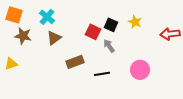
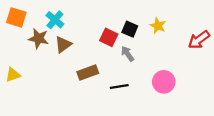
red arrow: (170, 34) -> (199, 40), turned -30
brown star: (23, 36) -> (39, 39), moved

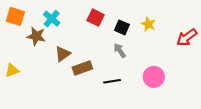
red square: (109, 37) -> (96, 18), moved
brown triangle: (63, 44) -> (63, 54), moved

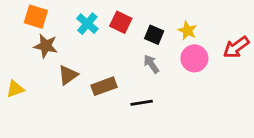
orange square: (15, 16) -> (36, 17), moved
cyan cross: (52, 19) -> (87, 24), moved
brown triangle: (63, 54) -> (68, 75), moved
pink circle: (154, 77) -> (194, 58), moved

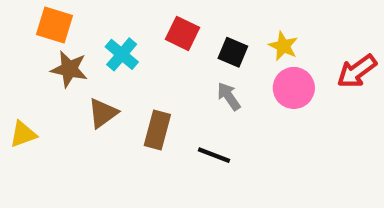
cyan cross: (87, 24) -> (122, 54), moved
brown rectangle: (104, 86) -> (157, 130), turned -55
black line: (142, 103) -> (214, 155), turned 30

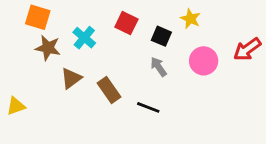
yellow star: (283, 46) -> (190, 19), moved
brown rectangle: (157, 130) -> (109, 90), turned -50
yellow triangle: (23, 134) -> (16, 106), moved

